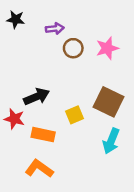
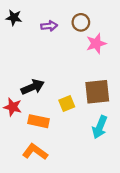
brown circle: (73, 48) -> (81, 22), moved
brown square: (109, 102) -> (97, 92), turned -32

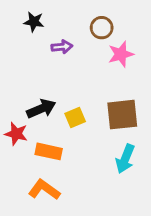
black star: (14, 18) -> (34, 22), moved
purple arrow: (49, 26) -> (62, 47), moved
yellow square: (67, 104) -> (75, 118), moved

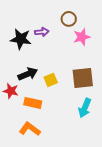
black star: (34, 22) -> (21, 39), moved, size x1.5

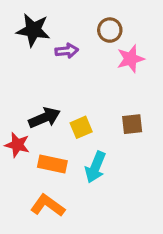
black star: (21, 39) -> (33, 30), moved
brown square: (83, 78) -> (132, 124), size x0.6
cyan arrow: (85, 108) -> (95, 167), moved

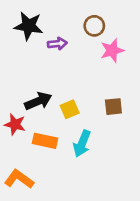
orange L-shape: (48, 205) -> (19, 179), moved

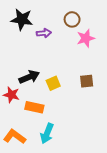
cyan arrow: (82, 144) -> (47, 133), moved

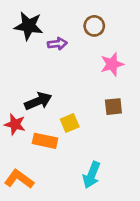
pink star: (86, 38) -> (112, 64), moved
yellow square: (53, 83) -> (70, 123), moved
cyan arrow: (47, 133) -> (92, 175), moved

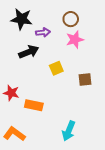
pink star: (112, 64) -> (75, 40), moved
black arrow: (38, 101) -> (29, 52), moved
yellow square: (70, 123) -> (56, 68), moved

